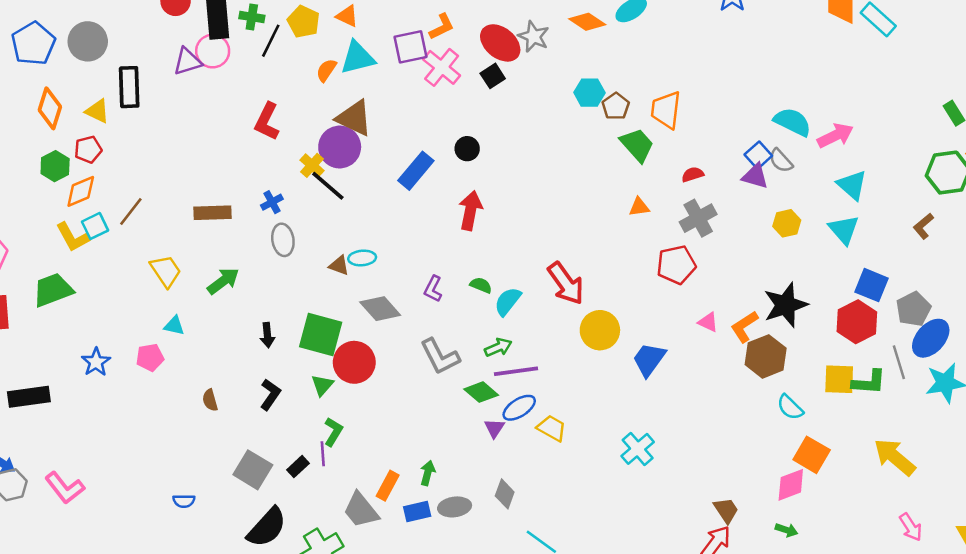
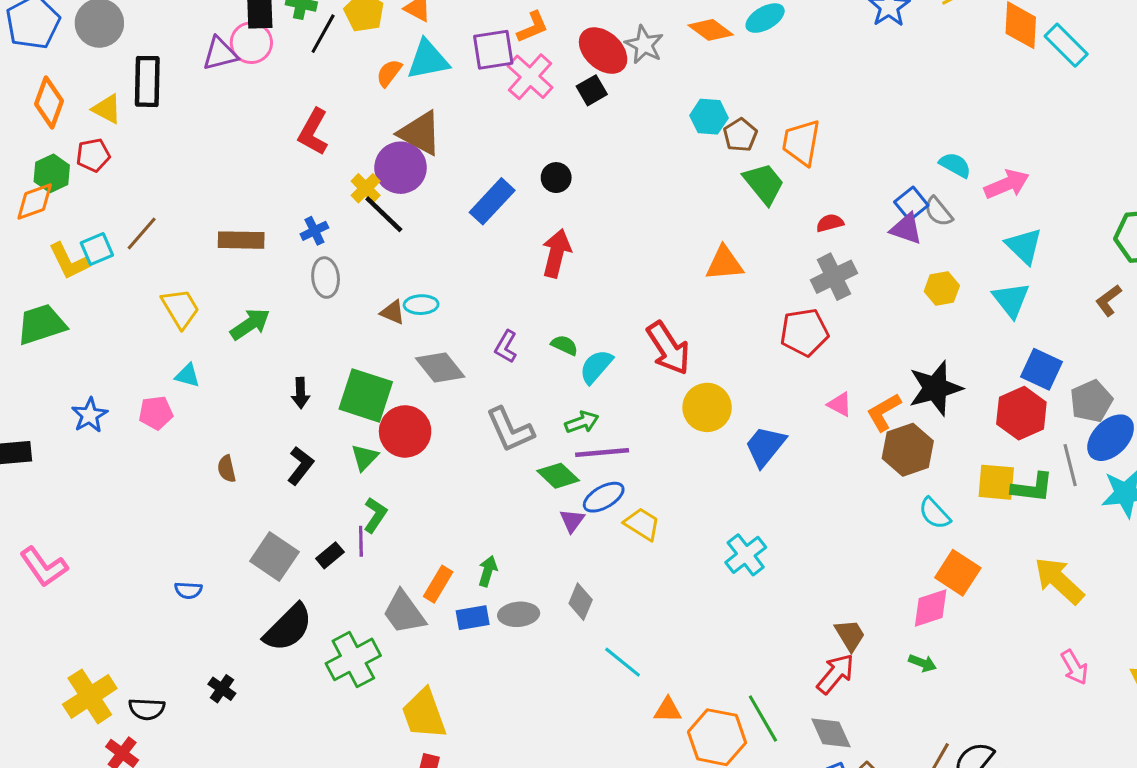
cyan semicircle: (793, 122) -> (955, 165), size x0.7
orange diamond: (81, 191) -> (35, 201), moved
orange triangle: (639, 207) -> (724, 263), moved, size x1.5

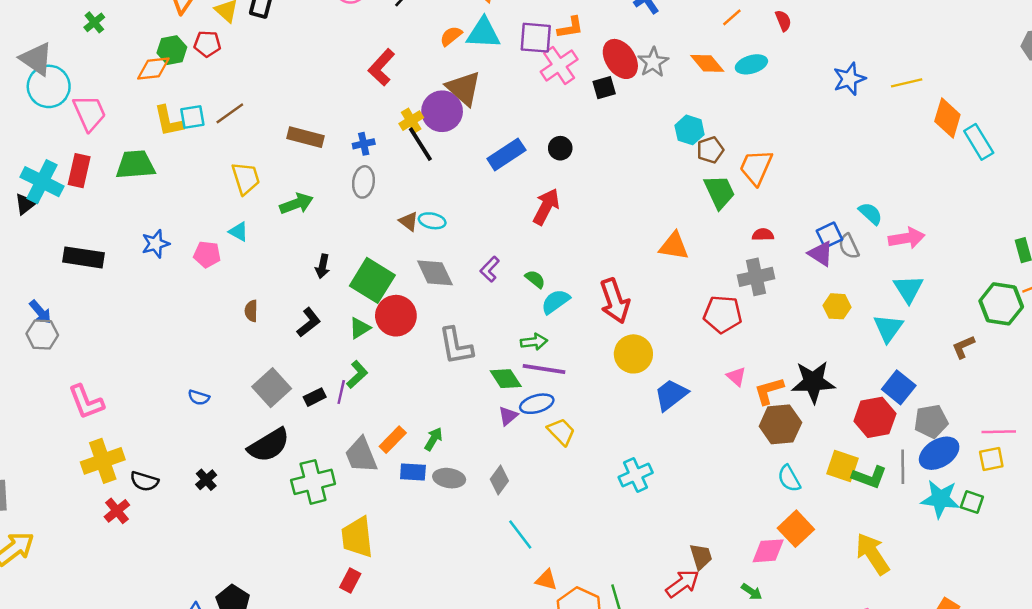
gray L-shape: (510, 430) -> (456, 346), moved
pink L-shape: (44, 567) -> (86, 402), moved

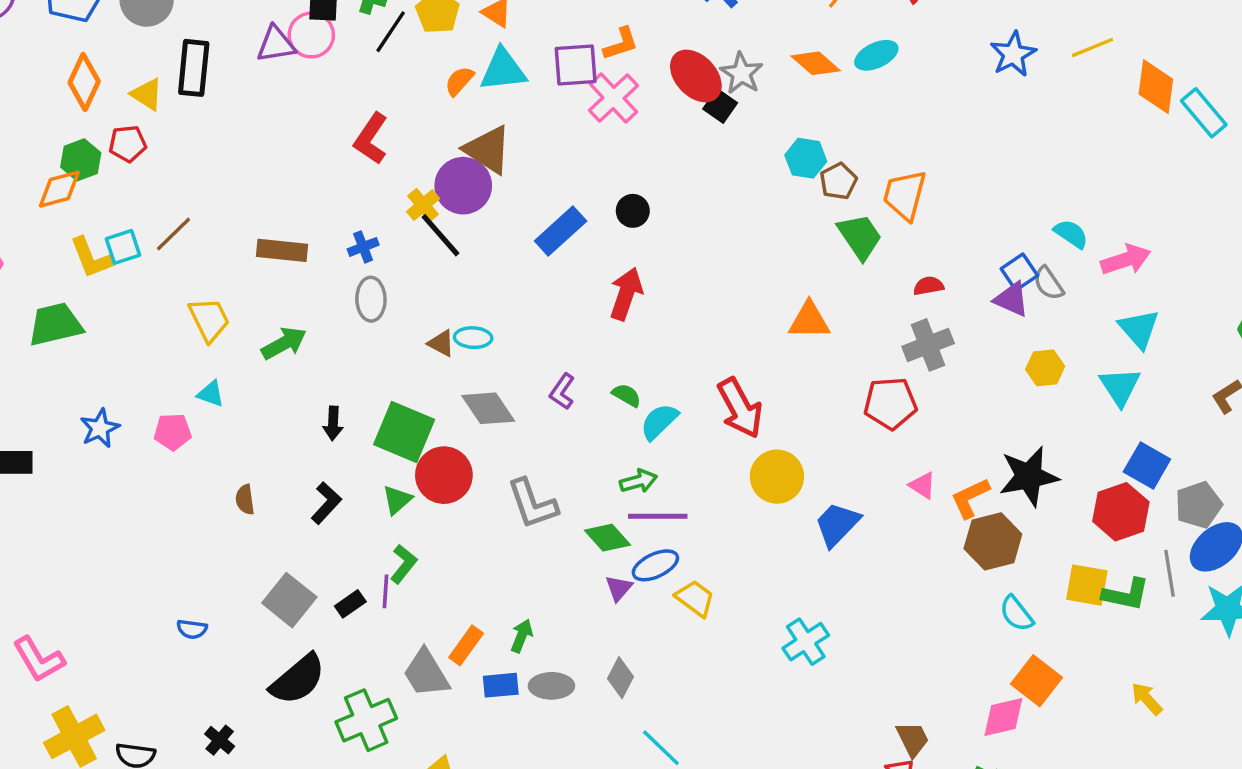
black square: (604, 88) -> (720, 106), moved, turned -30
yellow arrow: (873, 554) -> (1147, 699), size x0.6

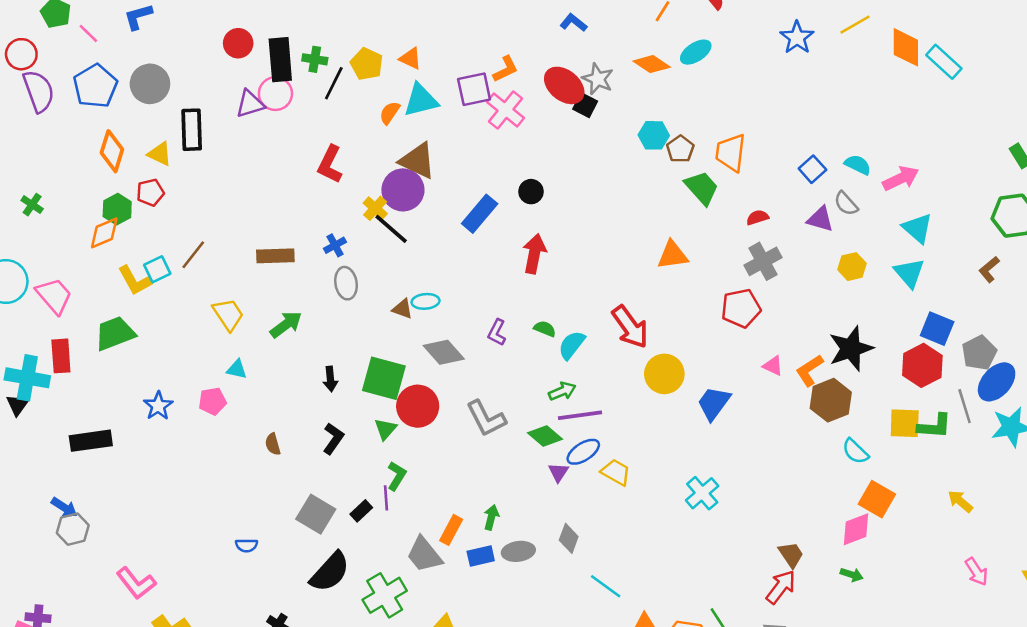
blue square: (1019, 272) -> (812, 169), moved

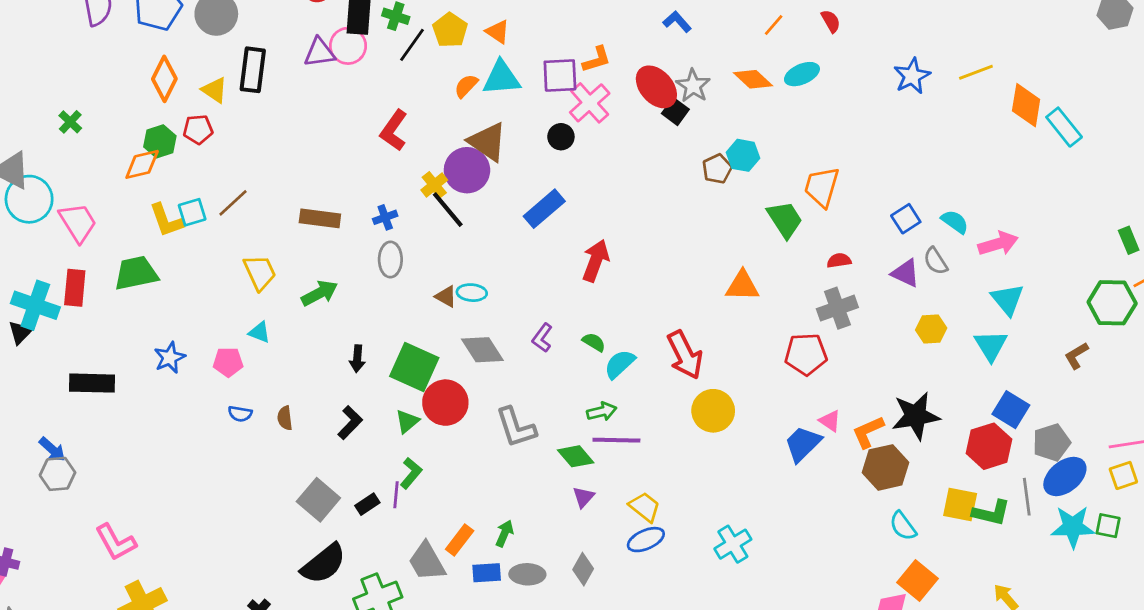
brown pentagon: (680, 149) -> (717, 169), moved
black circle: (531, 192) -> (561, 137), moved
blue trapezoid: (714, 403) -> (803, 444), moved
blue ellipse: (583, 452) -> (646, 540), moved
blue semicircle: (246, 545) -> (240, 414), moved

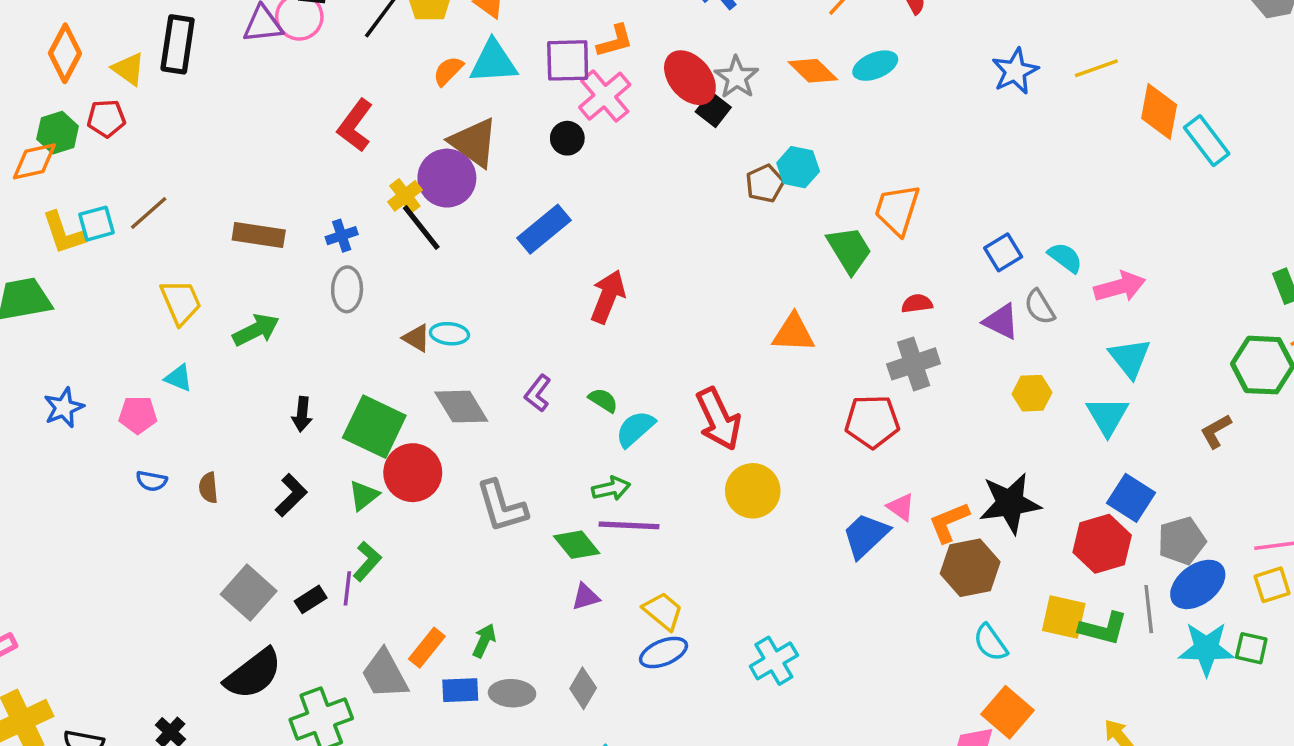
purple triangle: (584, 497) -> (586, 597), turned 30

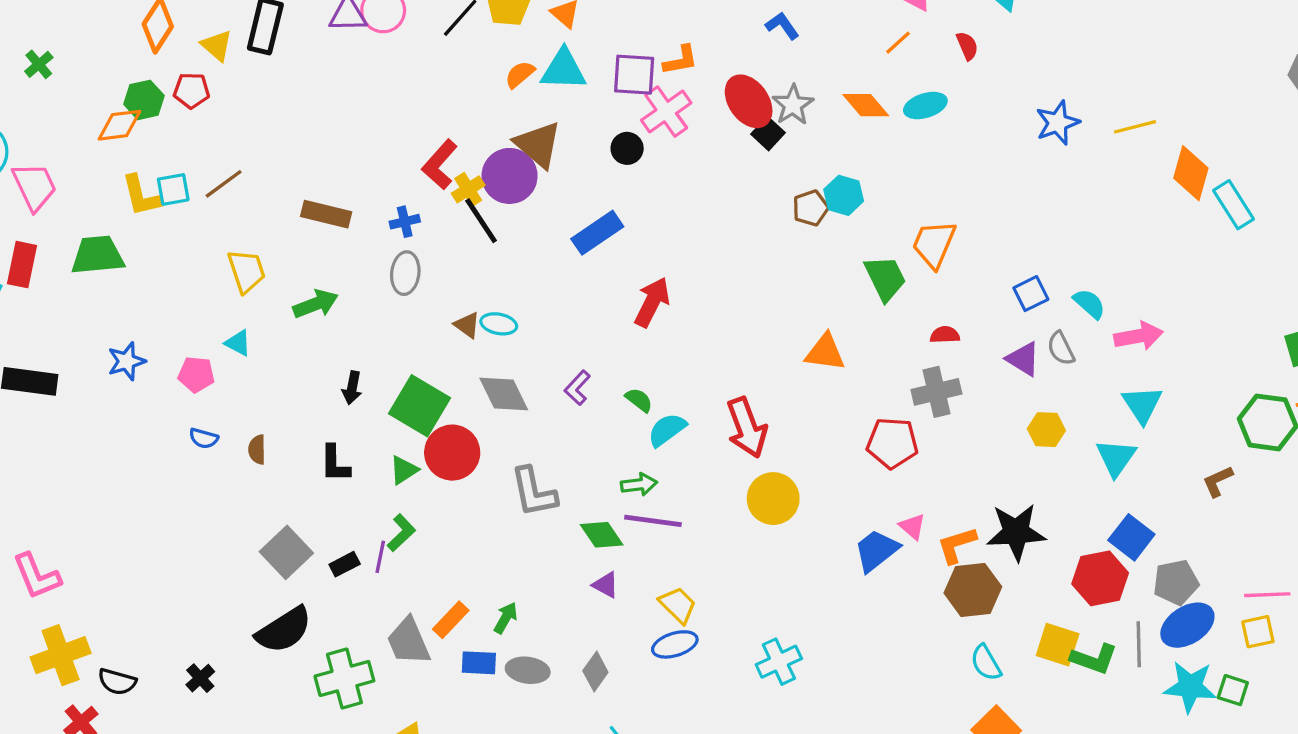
red L-shape: (355, 125) -> (440, 164), moved
black L-shape: (291, 495) -> (335, 464), turned 129
purple triangle: (586, 597) -> (606, 585), turned 40

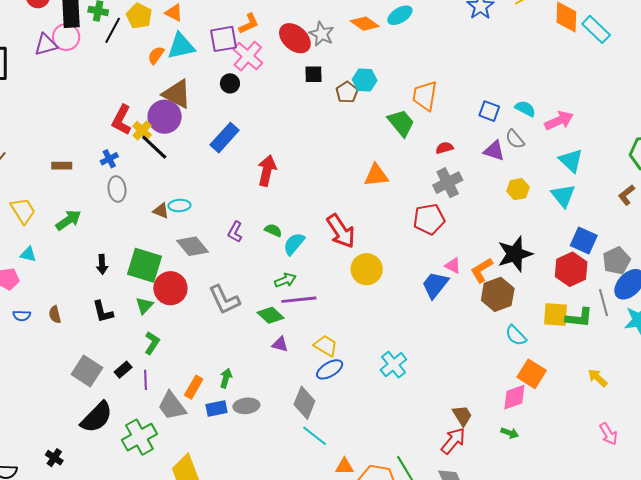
black square: (768, 133) -> (313, 74), moved, turned -30
brown rectangle: (326, 214) -> (62, 166), size x0.7
blue square: (1031, 294) -> (489, 111), turned -30
purple line: (380, 557) -> (145, 380), moved
gray diamond: (595, 672) -> (304, 403), moved, size x1.4

